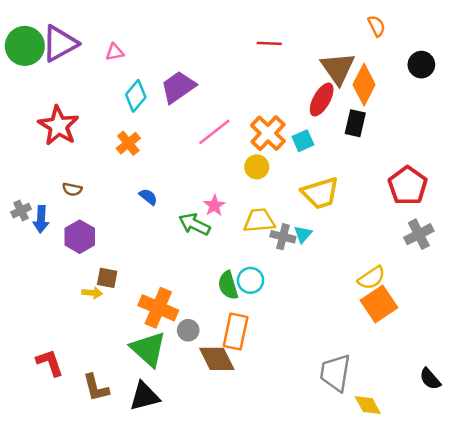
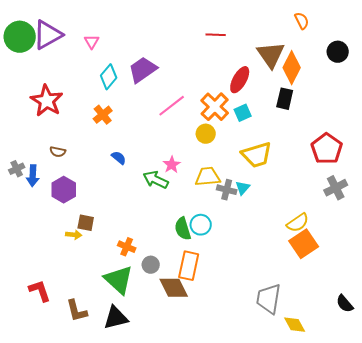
pink triangle: (115, 52) -> (92, 42), turned -49
red ellipse: (322, 100) -> (240, 80), moved
orange cross: (158, 308) -> (127, 247), size x0.6

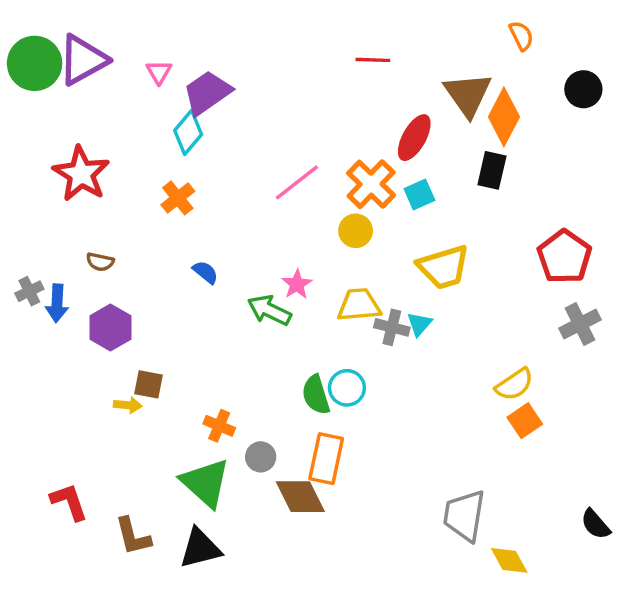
purple trapezoid: (143, 70) -> (207, 93), moved
orange square: (304, 244) -> (525, 421), size x0.7

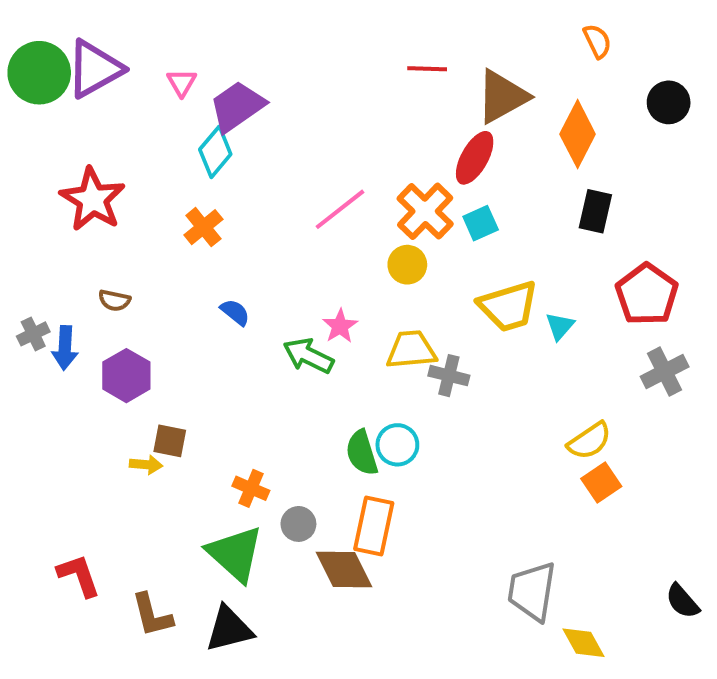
brown triangle: (468, 94) -> (502, 96), moved, turned 36
black rectangle: (492, 170) -> (595, 211), moved
cyan triangle: (419, 324) -> (560, 326), moved

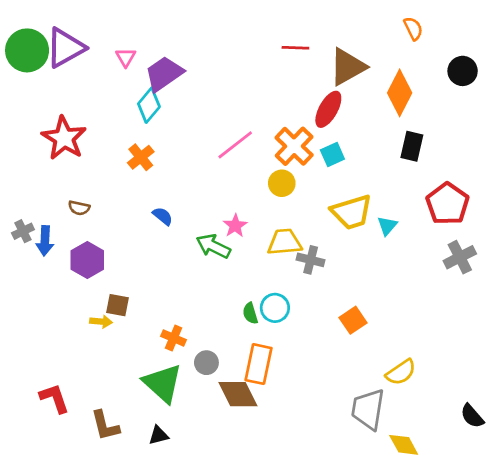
yellow semicircle: (589, 441) -> (401, 372), moved
green semicircle: (362, 453) -> (250, 313), size x0.7
orange square: (601, 482) -> (353, 320), moved
black triangle: (229, 629) -> (159, 435), size x0.6

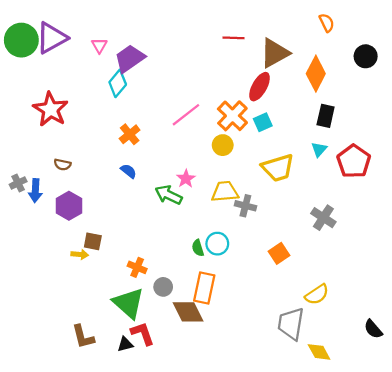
orange cross: (141, 157) -> (130, 134), moved
cyan triangle: (387, 226) -> (319, 149), moved
gray cross: (460, 257) -> (323, 218), moved, turned -30
red L-shape: (54, 398) -> (143, 333), moved

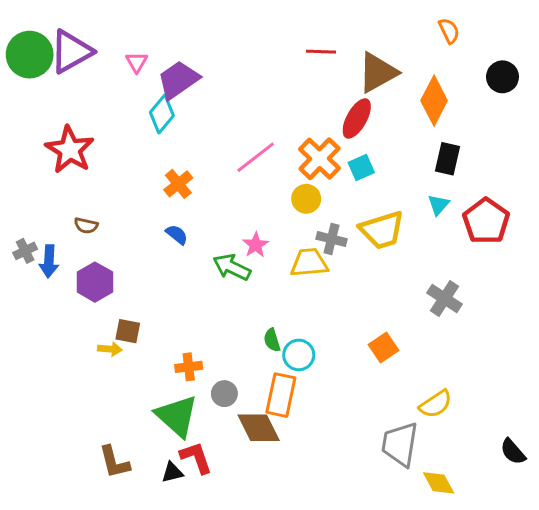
gray cross: (245, 206) -> (331, 239), moved
cyan circle: (217, 244) -> (299, 355), moved
orange cross: (137, 267) -> (189, 367), turned -30

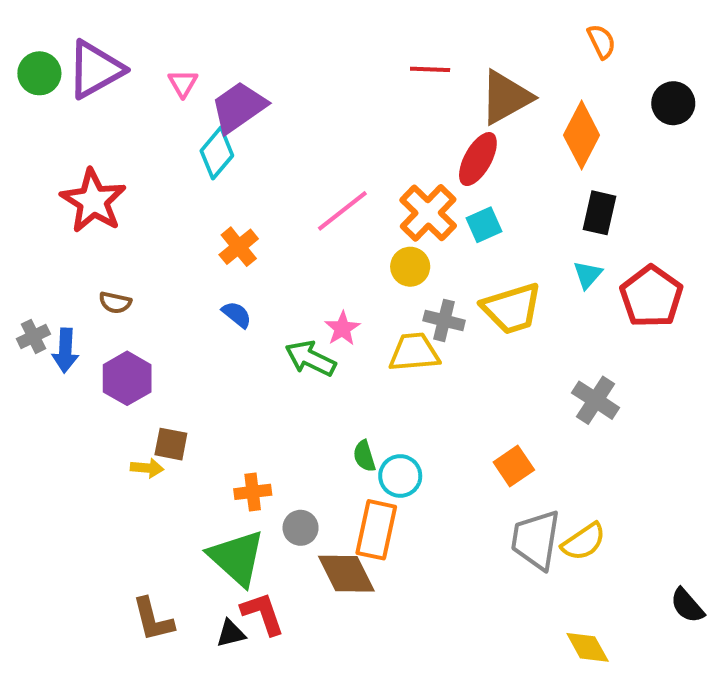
green circle: (30, 55) -> (39, 73), size x0.7
gray trapezoid: (400, 444) -> (536, 540), moved

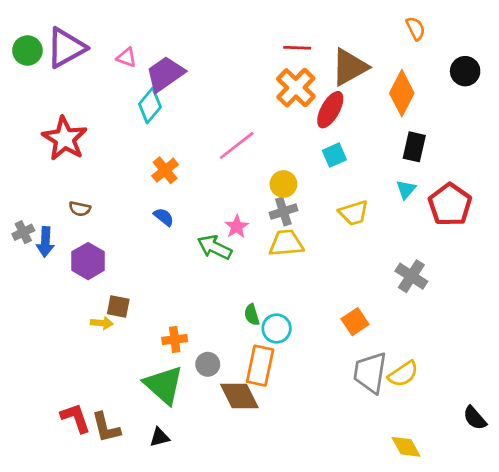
pink triangle: (183, 83) -> (127, 57), turned -40
orange cross: (428, 213) -> (296, 88), moved
yellow trapezoid: (512, 309) -> (354, 213), size x0.7
gray cross: (444, 320) -> (283, 212), moved, turned -32
red L-shape: (263, 614) -> (76, 418), moved

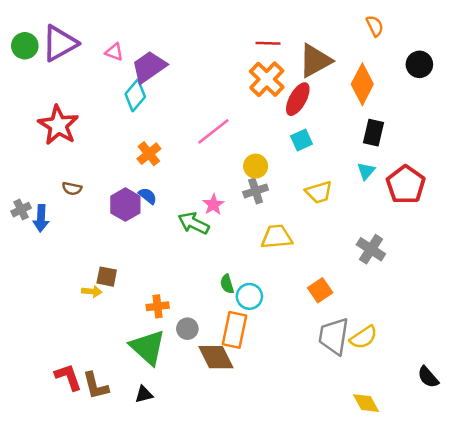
yellow trapezoid: (286, 243) -> (277, 237), moved
purple hexagon: (88, 261) -> (125, 205), moved

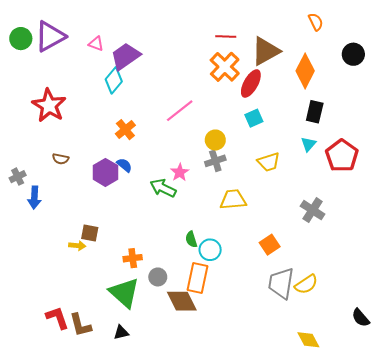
blue arrow: (41, 218) -> (34, 197), moved

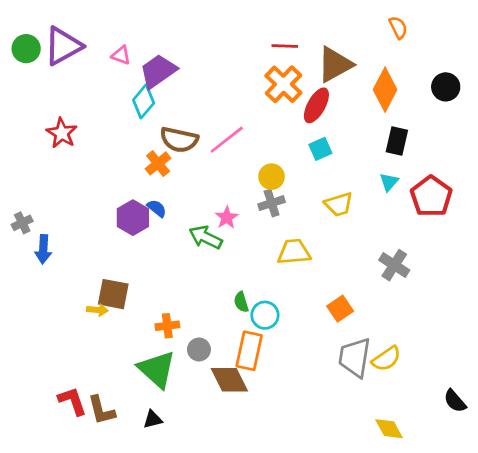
black circle: (353, 54) -> (446, 87), moved
red star: (49, 105) -> (62, 133), size x0.7
brown semicircle: (61, 159) -> (179, 140), moved, size x1.8
brown square: (90, 233) -> (113, 294), size x1.4

